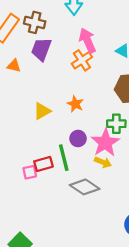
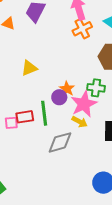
orange cross: (82, 60) -> (82, 29), moved
orange star: (75, 104) -> (67, 89), moved
gray diamond: (85, 187) -> (60, 142), turned -56

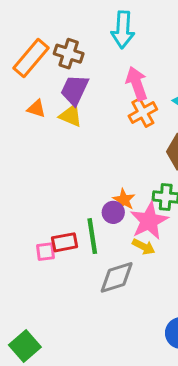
yellow triangle: (29, 68) -> (71, 116), moved, turned 48

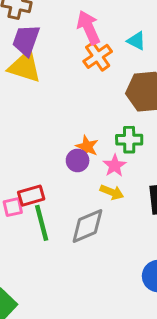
yellow triangle: (71, 116) -> (25, 67), size x1.4
pink star: (149, 221) -> (115, 166), size x0.6
green line: (92, 236) -> (42, 223), moved

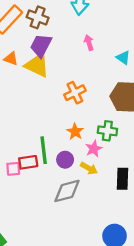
pink arrow: (89, 28) -> (89, 43), size x0.6
orange cross: (98, 56) -> (75, 93), moved
purple circle: (78, 160) -> (65, 160), moved
green line: (42, 223) -> (44, 150), moved

